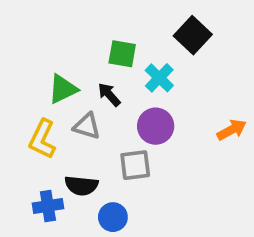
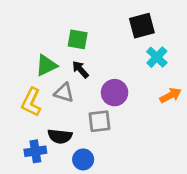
black square: (193, 35) -> (142, 26), turned 32
green square: (122, 54) -> (78, 39), moved
cyan cross: (159, 78) -> (157, 57), moved

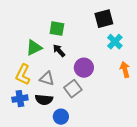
gray triangle: (64, 93) -> (47, 79), moved
orange arrow: (170, 95) -> (125, 70), turned -77
gray square: (100, 121) -> (73, 89), turned -30
blue cross: (35, 151) -> (20, 99), moved

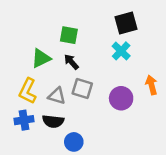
cyan cross: (115, 42) -> (121, 51), moved
purple circle: (84, 68) -> (121, 98), moved
gray square: (73, 89) -> (82, 89), moved, turned -36

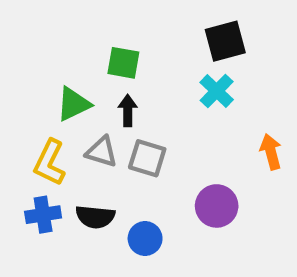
black arrow: (71, 62) -> (128, 111), turned 42
gray triangle: (57, 96) -> (102, 152), moved
purple circle: (121, 98) -> (217, 206), moved
blue circle: (74, 142) -> (145, 239), moved

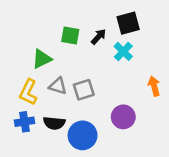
black arrow: (128, 111) -> (99, 37), moved, turned 42
gray square: (147, 158) -> (84, 90), turned -35
blue circle: (145, 239) -> (83, 135), size x1.5

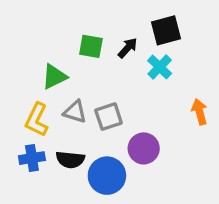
purple circle: (123, 117) -> (144, 148), moved

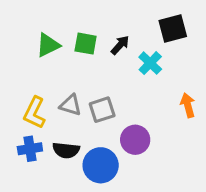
black square: (166, 30) -> (173, 29), moved
green triangle: (54, 77) -> (48, 45), moved

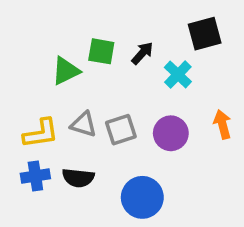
green triangle: (48, 45) -> (66, 71), moved
yellow L-shape: (34, 113) -> (41, 133), turned -124
purple circle: (135, 140) -> (171, 133), moved
blue circle: (101, 165) -> (142, 197), moved

